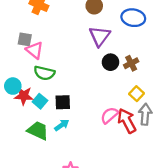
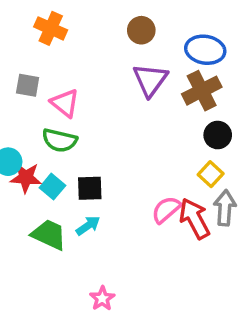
pink triangle: (35, 50) -> (65, 103), moved
black circle: (110, 62) -> (218, 135), moved
brown cross: (131, 63) -> (202, 91), moved, size x1.5

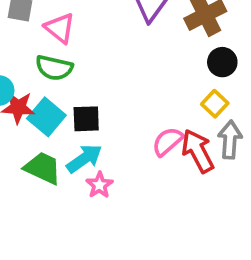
cyan square: (52, 187) -> (46, 117), size x1.4
cyan arrow: (88, 226) -> (84, 159), size x1.4
pink star: (102, 298) -> (99, 185), moved

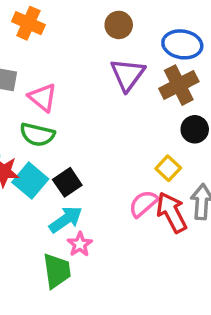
yellow square: (215, 104) -> (168, 168), moved
black square: (86, 119) -> (67, 182), turned -32
green trapezoid: (43, 168) -> (57, 271), moved, turned 57

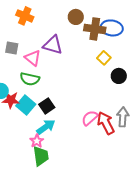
purple triangle: (128, 74) -> (53, 45), moved, turned -50
brown cross: (179, 85) -> (95, 29), moved, turned 35
yellow square: (168, 168) -> (104, 58), moved
pink star: (80, 244) -> (37, 141), moved

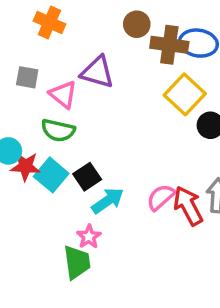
yellow square: (104, 58) -> (185, 94), size x1.6
cyan arrow: (46, 127) -> (108, 201), moved
pink star: (37, 141) -> (89, 237), moved

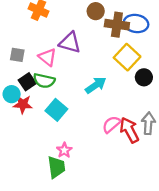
gray square: (27, 77) -> (17, 55), moved
cyan square: (51, 175) -> (56, 110), moved
black square: (87, 177) -> (27, 82), moved
cyan arrow: (108, 201) -> (96, 85), moved

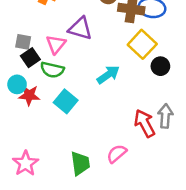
pink triangle: (47, 57) -> (56, 44), turned 30
black square: (27, 82) -> (30, 58), moved
pink semicircle: (111, 124) -> (117, 154), moved
pink star: (64, 150) -> (26, 163), moved, size x1.5
green trapezoid: (56, 167) -> (80, 163), moved

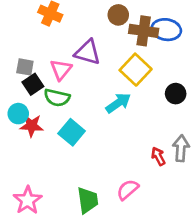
yellow square: (142, 44) -> (136, 70), moved
red arrow: (145, 123) -> (158, 156), size x0.6

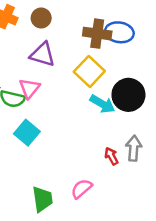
brown circle: (118, 15) -> (41, 18), moved
pink triangle: (61, 70) -> (29, 88), moved
black circle: (176, 94) -> (128, 95), size x1.6
cyan arrow: (118, 103) -> (102, 104), moved, turned 65

